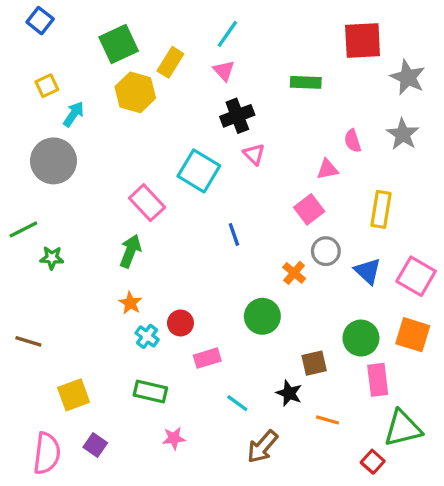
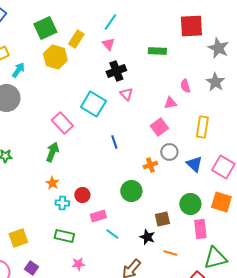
orange cross: (294, 273) -> (150, 165), turned 32
cyan cross: (147, 336) -> (62, 203), turned -32
cyan line: (237, 403) -> (112, 234), moved

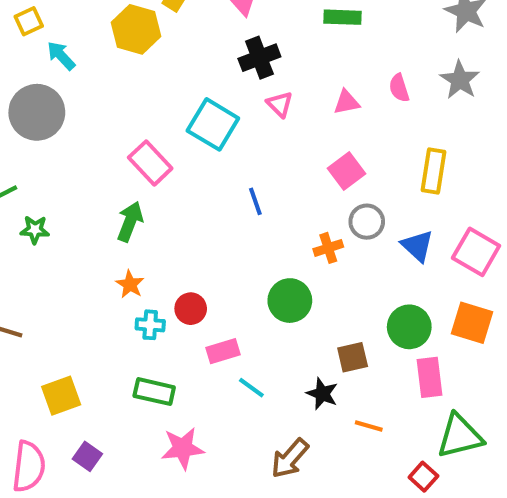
cyan arrow: (18, 70) -> (61, 56), turned -77
pink triangle: (170, 103) -> (347, 102), moved
pink star: (78, 264) -> (183, 448), size x1.5

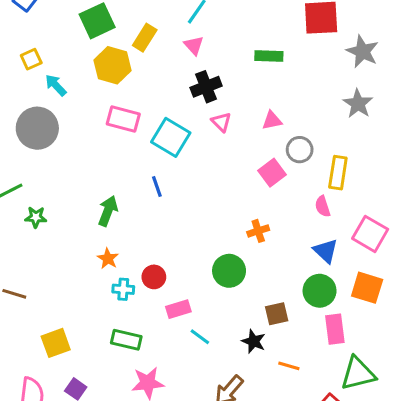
pink semicircle: (399, 88) -> (323, 206), moved
pink rectangle: (150, 163) -> (123, 119), moved, turned -32
blue line: (255, 201) -> (157, 186), moved
gray circle: (367, 222) -> (300, 150), moved
blue triangle: (417, 246) -> (326, 251), moved

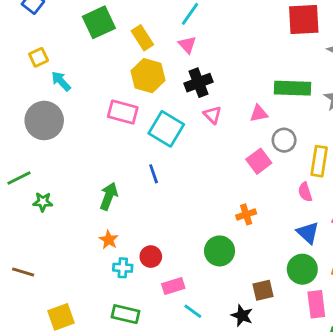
yellow rectangle: (145, 38) -> (142, 38), turned -65
green rectangle: (269, 56) -> (292, 88), moved, size x1.4
yellow hexagon: (112, 65) -> (148, 76), moved

